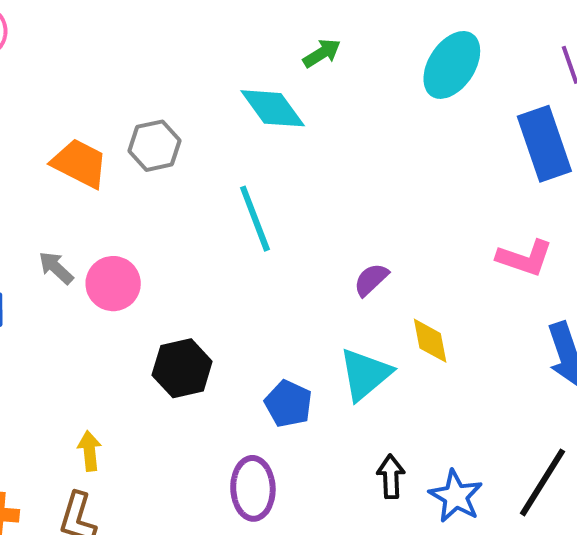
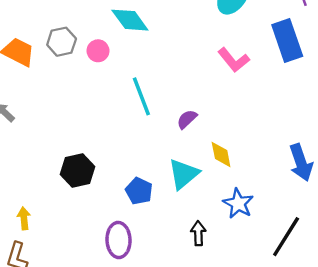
cyan line: (255, 219) -> (141, 96), moved
pink L-shape: (525, 258) -> (234, 60), moved, turned 32
pink circle: (113, 284) -> (98, 51), moved, size x0.7
blue star: (456, 496) -> (238, 204), moved

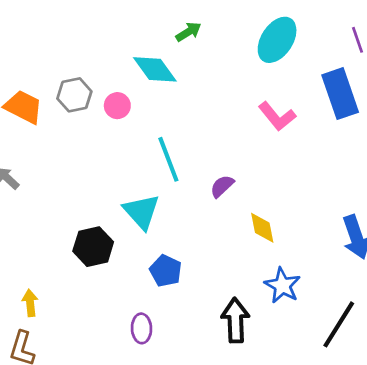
cyan triangle: (183, 174) -> (141, 212), moved, turned -32
black arrow: (198, 233) -> (235, 320), size x1.5
purple ellipse: (119, 240) -> (141, 328), size x0.7

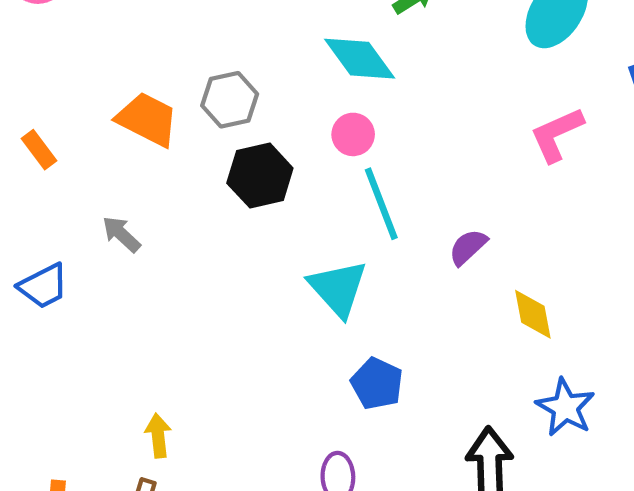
pink circle: (117, 106) -> (353, 134), moved
pink L-shape: (277, 116) -> (557, 134), turned 105
black hexagon: (93, 247) -> (260, 176), moved

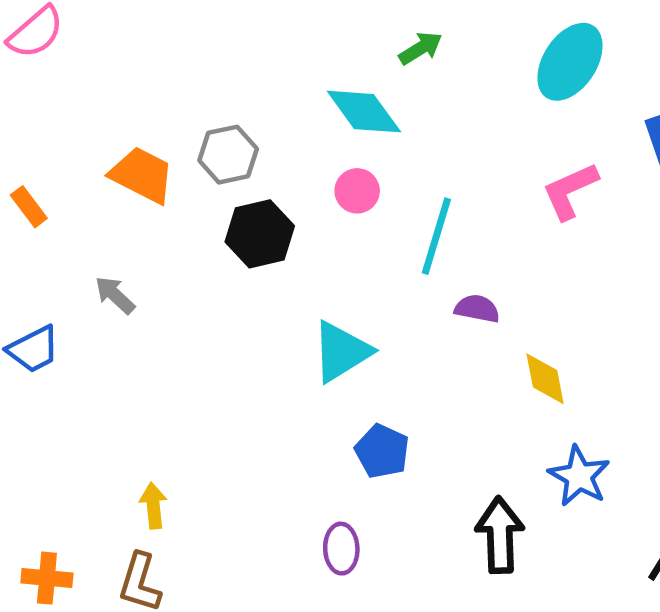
cyan line: (381, 204) -> (436, 236), moved, turned 38
purple semicircle: (468, 247) -> (477, 309), turned 54
cyan triangle: (338, 288) -> (341, 352), turned 40

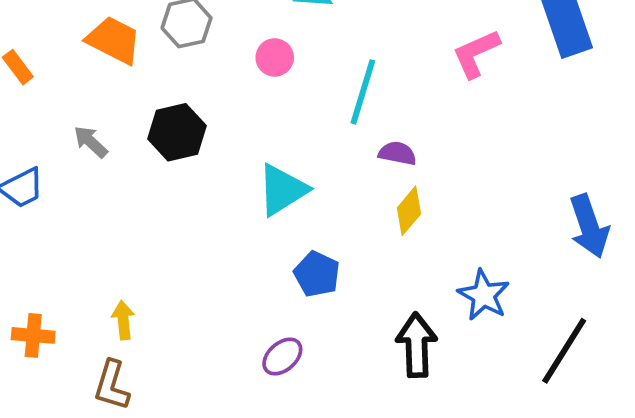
pink circle: (357, 191) -> (275, 57), moved
black hexagon: (260, 234) -> (177, 132), moved
yellow diamond: (545, 379) -> (409, 211), moved, turned 51
purple ellipse: (341, 549) -> (282, 357), turned 51
orange cross: (47, 578) -> (33, 335), moved

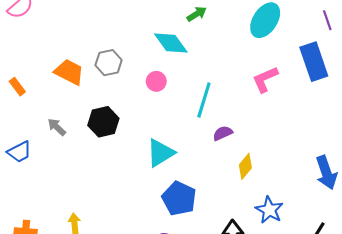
purple semicircle: (397, 153) -> (223, 133), turned -36
yellow diamond: (409, 211) -> (245, 166), moved
blue pentagon: (317, 274) -> (179, 199), size x1.4

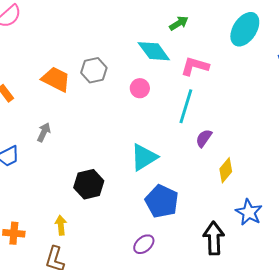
pink L-shape: (265, 79) -> (195, 66), moved, turned 40
black hexagon: (103, 122) -> (89, 184), moved
gray arrow: (57, 127) -> (44, 132), turned 72
purple semicircle: (223, 133) -> (204, 138), turned -30

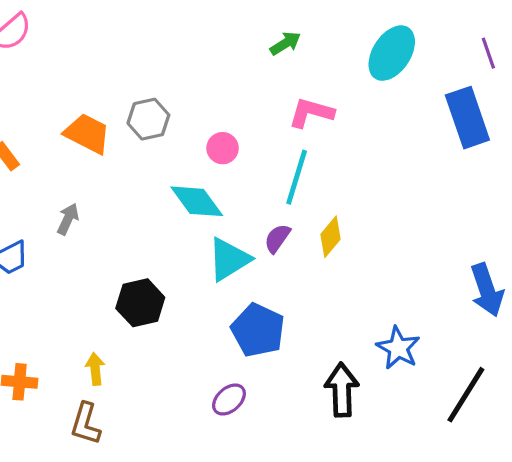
cyan diamond: (154, 51) -> (197, 201), moved
purple semicircle: (204, 138) -> (277, 238), moved
yellow diamond: (226, 170) -> (331, 237), moved

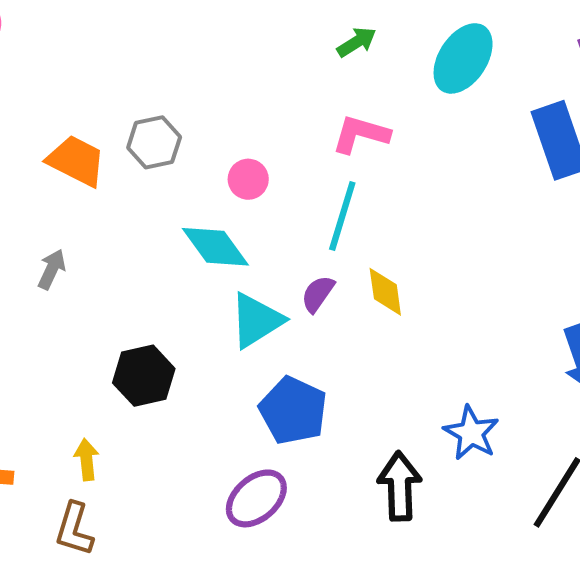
green arrow: (285, 43) -> (357, 42), moved
yellow diamond: (331, 237) -> (385, 292), turned -48
purple ellipse: (229, 400) -> (256, 498), size x1.4

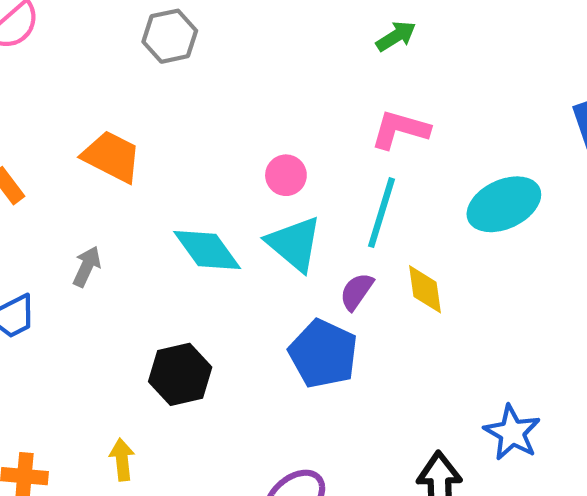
cyan ellipse: (463, 58) -> (504, 204), moved, turned 32
gray hexagon: (154, 142) -> (170, 36), moved
cyan diamond: (215, 247) -> (207, 250), moved
cyan triangle: (256, 320) -> (294, 244), moved, turned -48
blue pentagon: (293, 410) -> (323, 354), moved

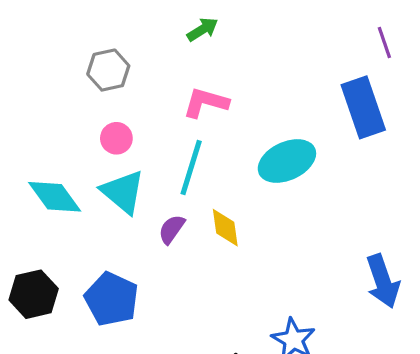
gray hexagon: (170, 36) -> (108, 70), moved
blue pentagon: (323, 354) -> (112, 299), moved

